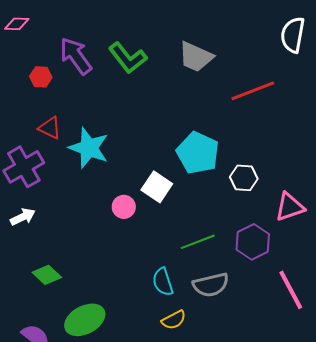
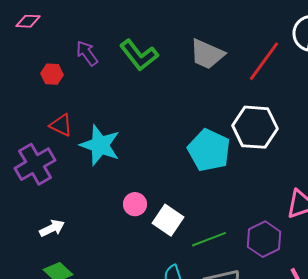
purple arrow: (76, 56) -> (87, 53), size x0.7
red line: (253, 91) -> (264, 61), moved, turned -33
white hexagon: (244, 178) -> (255, 127), moved, size x1.6
white square: (157, 187) -> (168, 220), moved
white arrow: (23, 217) -> (52, 228), moved

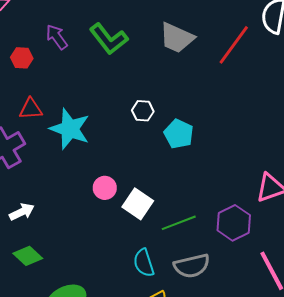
red triangle: (61, 125) -> (31, 109), turned -30
white hexagon: (255, 127) -> (143, 111), moved, size x0.5
cyan pentagon: (209, 150) -> (179, 134), size x0.7

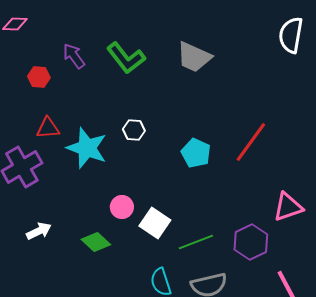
red line: (234, 45) -> (251, 142), moved
white hexagon: (143, 111) -> (134, 130), moved
green diamond: (28, 256) -> (96, 242), moved

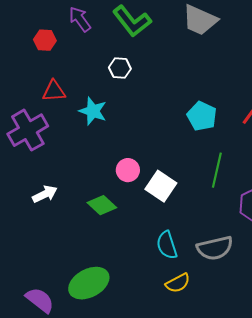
white hexagon: (134, 130) -> (120, 68), moved
cyan star: (87, 148) -> (93, 111), size x0.7
green line: (196, 242) -> (217, 170), moved, turned -56

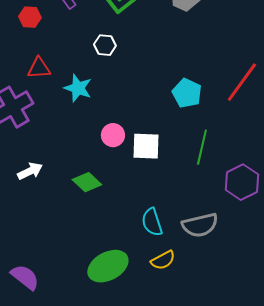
pink circle: (128, 170) -> (113, 135), moved
white square: (161, 186) -> (146, 146), moved, turned -32
green ellipse: (89, 283) -> (108, 266), moved

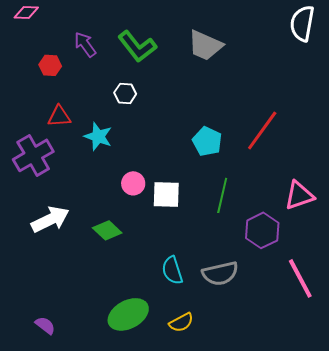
white arrow: (30, 171) -> (50, 219), size x1.5
yellow semicircle: (163, 260) -> (181, 322), moved
purple semicircle: (25, 277) -> (45, 325), size x0.7

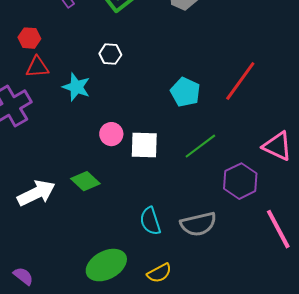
red hexagon: (50, 65) -> (29, 38), moved
white hexagon: (125, 93) -> (110, 54), moved
green line: (222, 195) -> (200, 146), turned 40
pink triangle: (299, 195) -> (277, 146), turned 44
white arrow: (50, 219) -> (36, 193), moved

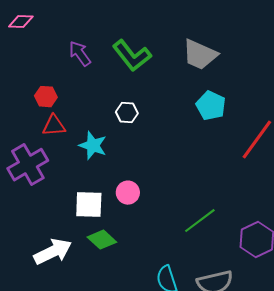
cyan pentagon: (185, 92) -> (211, 106), moved
white square: (144, 145) -> (89, 205), moved
green line: (200, 146) -> (200, 221), moved

